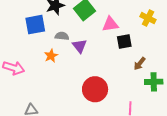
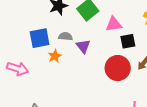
blue square: (35, 25) -> (40, 38), moved
red circle: (95, 89) -> (118, 68), moved

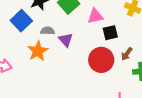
blue square: (40, 38) -> (21, 21), moved, turned -30
orange star: (55, 56) -> (38, 51), size x1.5

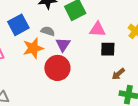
blue square: (21, 21) -> (18, 25), moved
red circle: (101, 60) -> (57, 68), moved

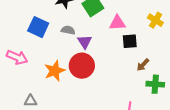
blue square: (18, 25) -> (38, 27), turned -30
orange star: (33, 48) -> (55, 71), moved

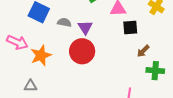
gray semicircle: (68, 30) -> (64, 22), moved
orange star: (55, 71) -> (41, 55), moved

